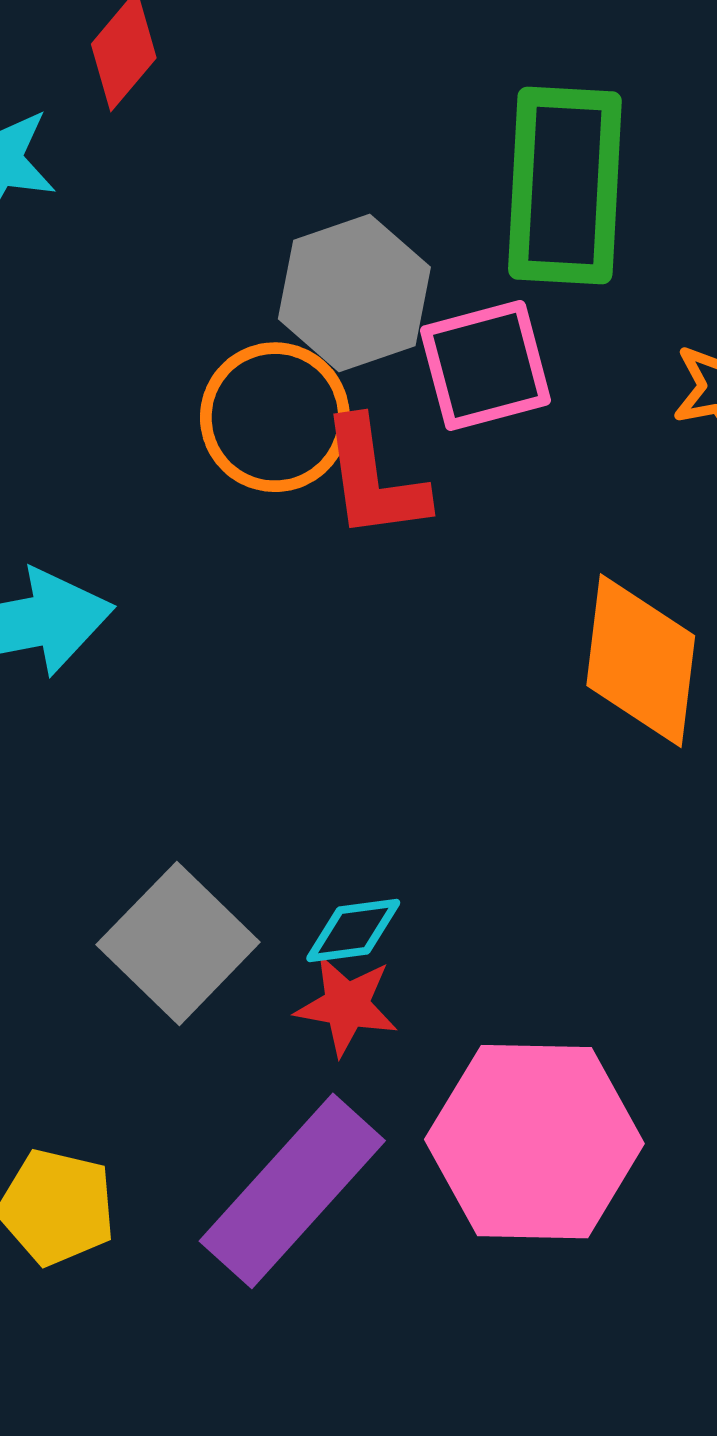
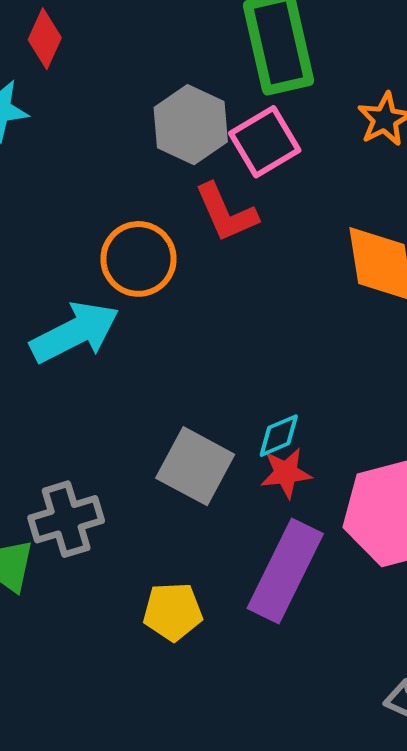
orange circle: (275, 417) -> (139, 259), moved

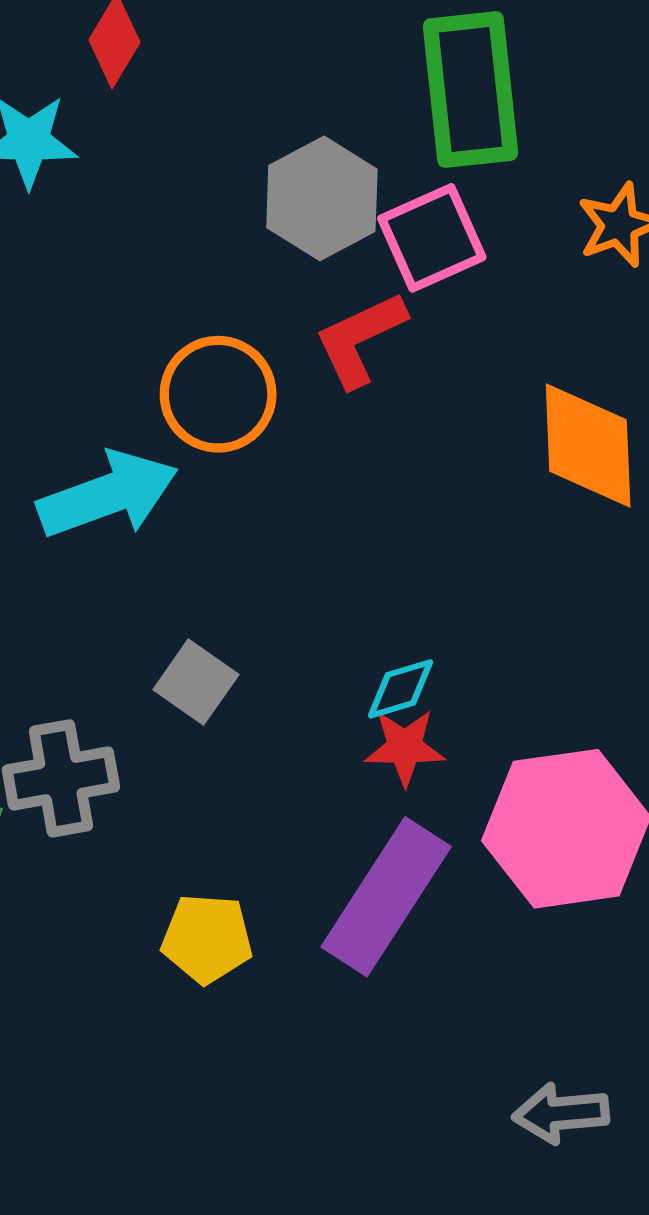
red L-shape: (226, 213) -> (360, 339), turned 82
gray square: (195, 466) -> (196, 682), moved, size x0.7

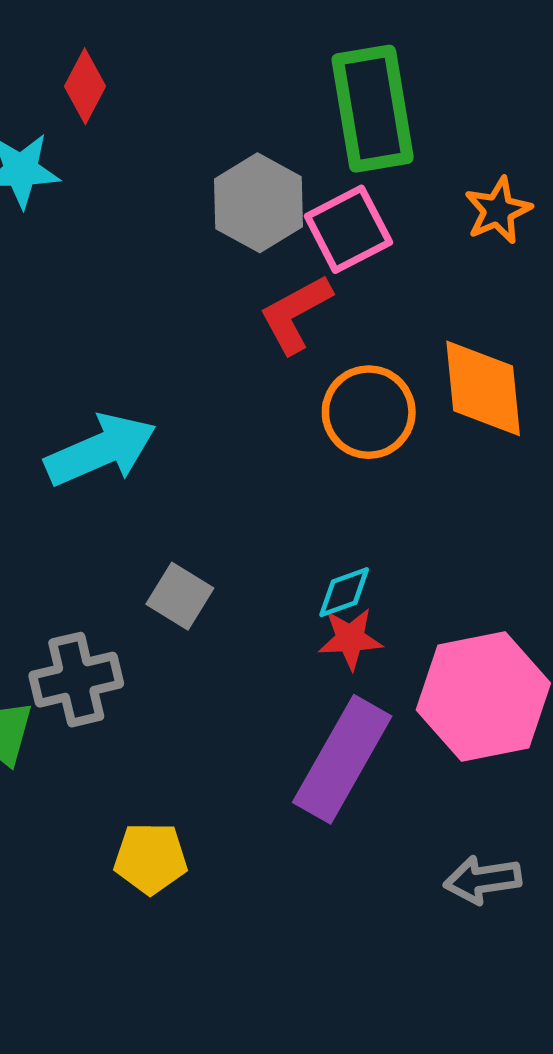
orange circle: (218, 394) -> (369, 412), moved
yellow pentagon: (207, 939) -> (151, 858), moved
gray arrow: (561, 1113) -> (483, 880), moved

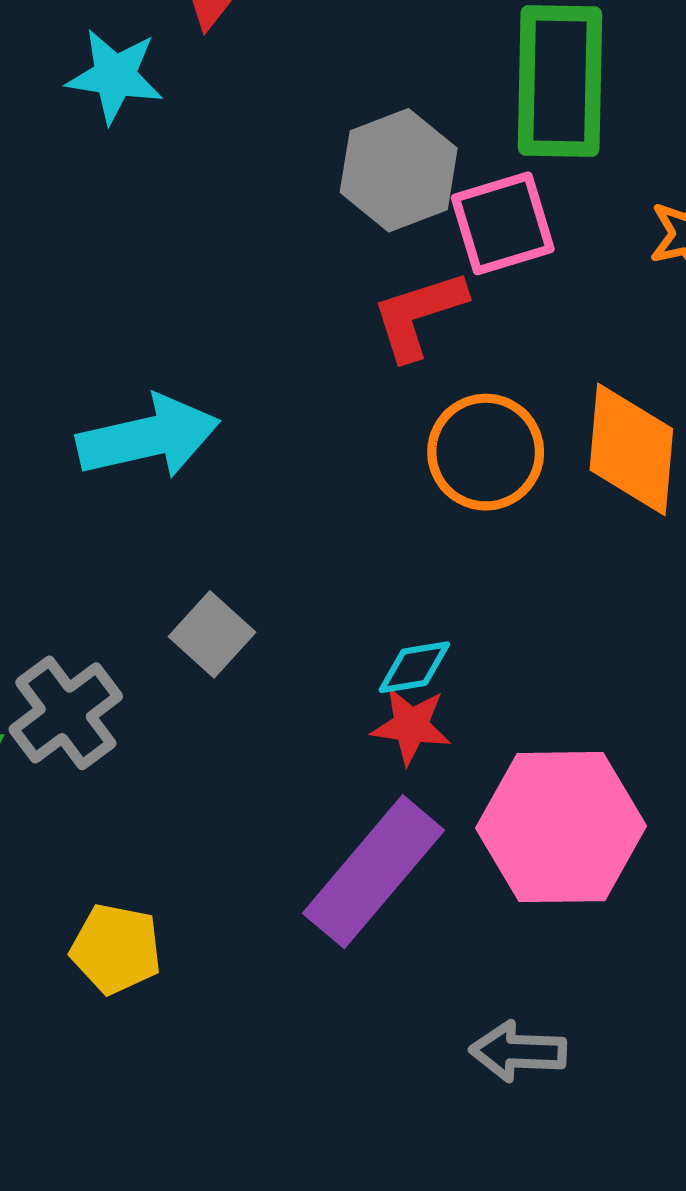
gray cross: (76, 680) -> (66, 713), turned -34

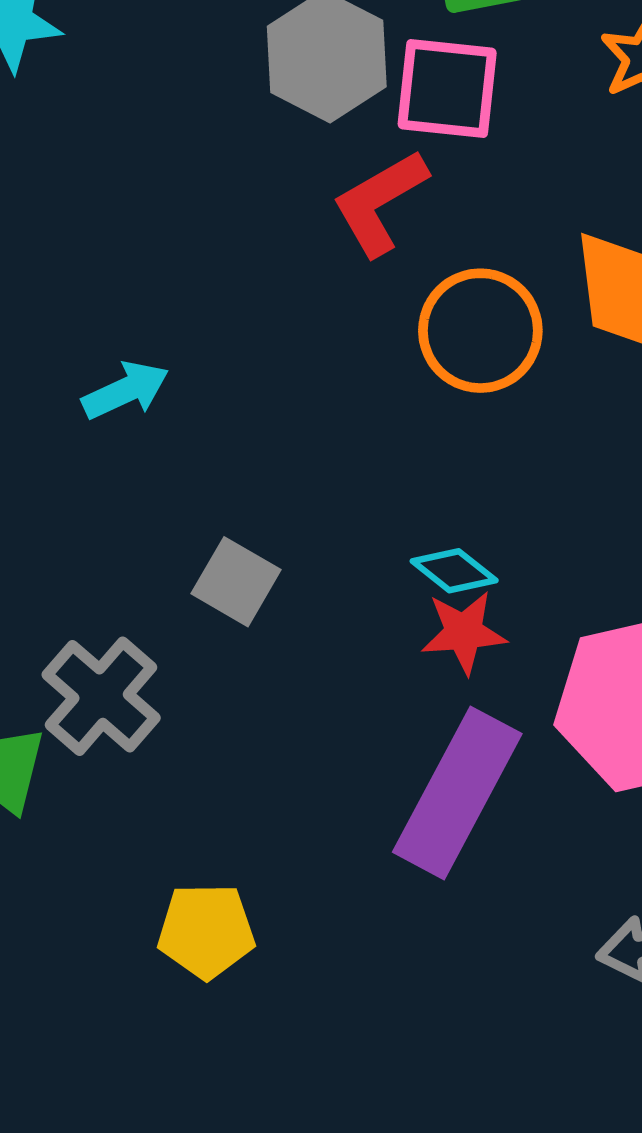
pink square: (503, 223) -> (447, 88), turned 35
cyan arrow: (148, 437) -> (126, 390), size x0.6
cyan diamond: (414, 667) -> (454, 571), turned 60

